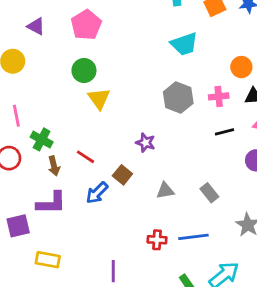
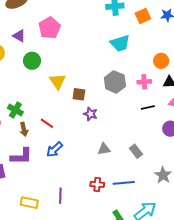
purple triangle: (36, 26) -> (19, 36), moved
green circle: (84, 70) -> (32, 61), moved
brown square: (122, 175) -> (79, 94), moved, turned -32
yellow rectangle: (48, 260) -> (29, 203), moved
purple line: (113, 271) -> (60, 196), moved

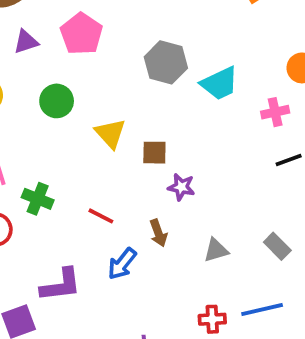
purple triangle: (19, 36) -> (26, 42), moved, turned -40
cyan trapezoid: (120, 43) -> (220, 83), moved
gray hexagon: (115, 82) -> (166, 62), moved
brown arrow: (24, 129) -> (158, 233), moved

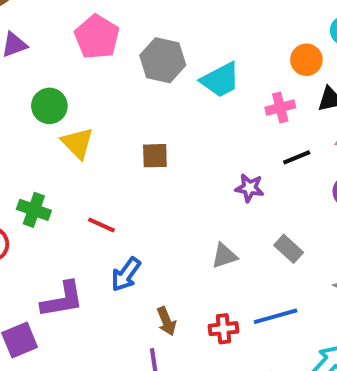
pink pentagon: (81, 34) -> (97, 37), moved
yellow triangle: (110, 133) -> (77, 143), moved
purple star: (181, 187) -> (249, 188), moved
brown arrow: (158, 233) -> (166, 321), moved

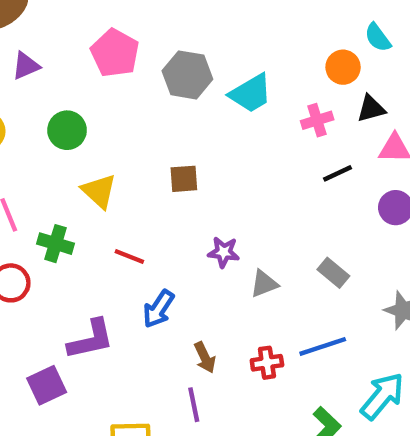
yellow triangle: (77, 143) -> (99, 191), moved
purple star: (249, 188) -> (224, 252), moved

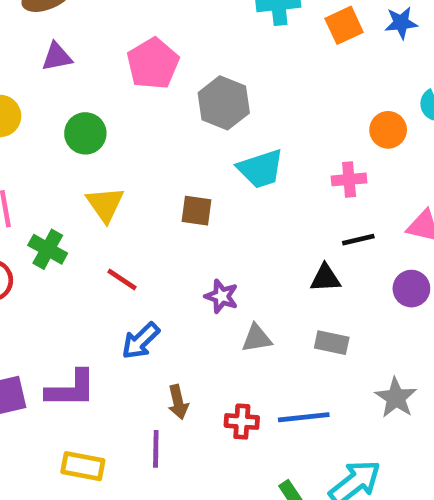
cyan trapezoid: (251, 93) -> (261, 169), moved
black triangle: (371, 109) -> (325, 278), moved
gray rectangle: (333, 273) -> (332, 343), turned -40
purple L-shape: (91, 339) -> (71, 389), moved

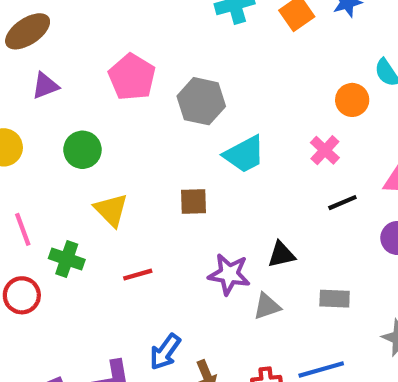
pink cross: (349, 179) -> (325, 150), turned -32
black triangle: (325, 278) -> (281, 255), moved
red line: (122, 280) -> (138, 275), turned -40
purple star: (222, 296) -> (229, 274), size x1.4
blue arrow: (141, 341) -> (165, 352), moved

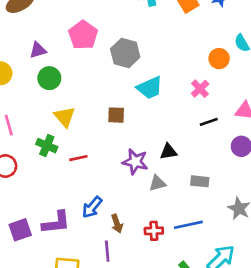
purple triangle: (45, 86) -> (38, 50), moved
green cross: (67, 259) -> (47, 146), moved

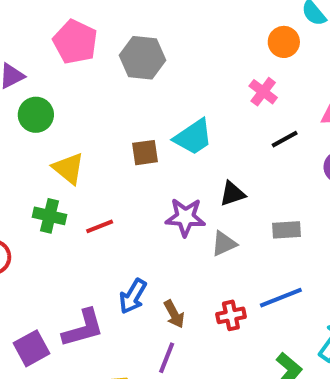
cyan trapezoid: (150, 88) -> (193, 137), moved
purple line: (107, 251) -> (167, 358), turned 36

